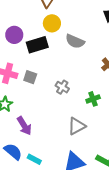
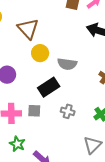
black rectangle: (37, 45) -> (49, 87), moved

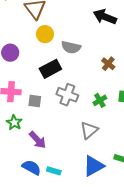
gray square: (34, 111) -> (35, 101), moved
gray cross: (68, 111) -> (67, 95), size x1.5

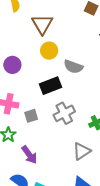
gray cross: (67, 95) -> (64, 113), turned 35
gray square: (35, 101) -> (31, 116), turned -32

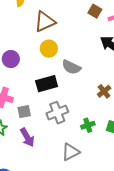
brown triangle: (42, 24) -> (45, 22), turned 30
purple arrow: (29, 155) -> (27, 137), moved

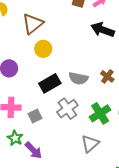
gray semicircle: (71, 67) -> (78, 78), moved
green cross: (88, 125) -> (100, 113), size x1.5
purple arrow: (27, 137) -> (33, 150), moved

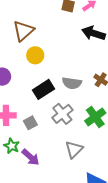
gray triangle: (90, 144) -> (74, 150), moved

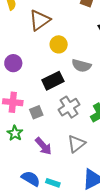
yellow circle: (35, 55) -> (59, 44), moved
gray semicircle: (72, 83) -> (81, 66), moved
purple arrow: (31, 157) -> (43, 146), moved

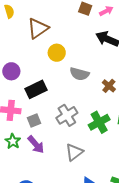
black rectangle: (53, 81) -> (36, 89), moved
purple arrow: (43, 146) -> (36, 144), moved

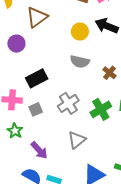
yellow circle: (57, 53) -> (80, 32), moved
purple circle: (11, 71) -> (16, 44), moved
purple arrow: (36, 144) -> (39, 150), moved

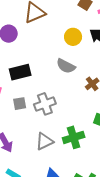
gray square: (36, 109) -> (20, 104), moved
green cross: (101, 109) -> (74, 137), moved

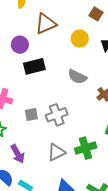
yellow circle: (73, 37) -> (80, 39), moved
black rectangle: (20, 72) -> (34, 66), moved

